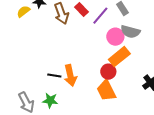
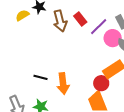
pink circle: (115, 37) -> (113, 38), moved
black line: (54, 75) -> (41, 77), moved

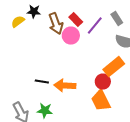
pink circle: (113, 38) -> (71, 36), moved
orange arrow: (63, 84) -> (65, 86), turned 105

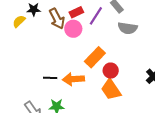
red rectangle: (76, 20) -> (76, 12), turned -64
orange rectangle: (114, 67) -> (95, 57), moved

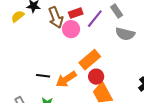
red circle: (111, 71) -> (96, 77), moved
orange arrow: (73, 79) -> (66, 79), turned -35

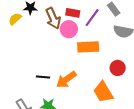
red rectangle: (76, 13) -> (73, 13), turned 32
orange rectangle: (90, 60) -> (88, 47), moved, turned 40
red circle: (96, 77) -> (118, 68), moved

